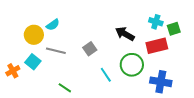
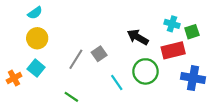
cyan semicircle: (53, 25) -> (35, 13), moved
gray line: (56, 51) -> (76, 59), moved, turned -72
blue cross: (161, 82) -> (193, 78), moved

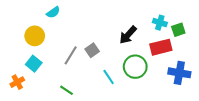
cyan semicircle: (35, 13) -> (53, 12), moved
black arrow: (138, 37) -> (128, 35), turned -78
orange cross: (14, 78) -> (17, 82), moved

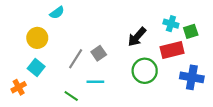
cyan line: (109, 77) -> (95, 82), moved, turned -56

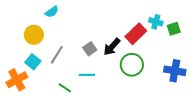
black arrow: (137, 37) -> (112, 47), moved
red rectangle: (172, 50) -> (136, 34), moved, turned -30
gray line: (76, 59) -> (57, 55), moved
orange cross: (19, 87) -> (17, 80), size x1.5

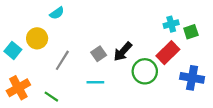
cyan cross: (156, 22) -> (171, 24), turned -32
red rectangle: (136, 34) -> (168, 53), moved
cyan square: (33, 62) -> (13, 50), moved
green line: (65, 88) -> (51, 97), moved

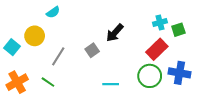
black arrow: (123, 52) -> (115, 33), moved
green circle: (145, 71) -> (150, 76), moved
cyan line: (95, 82) -> (111, 84), moved
green line: (51, 97) -> (48, 82), moved

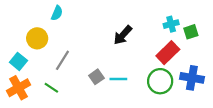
cyan semicircle: (53, 12) -> (57, 13), turned -32
cyan square: (12, 47) -> (18, 61), moved
gray square: (92, 50) -> (96, 77), moved
cyan line: (111, 84) -> (118, 79), moved

